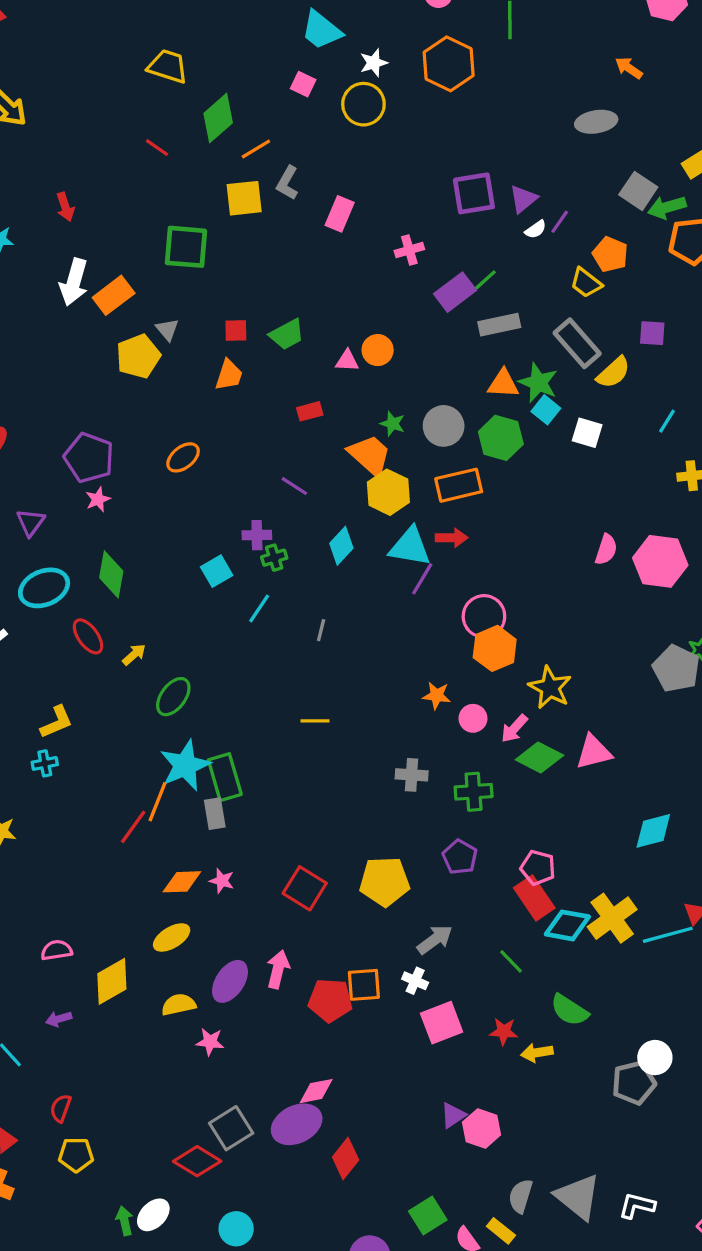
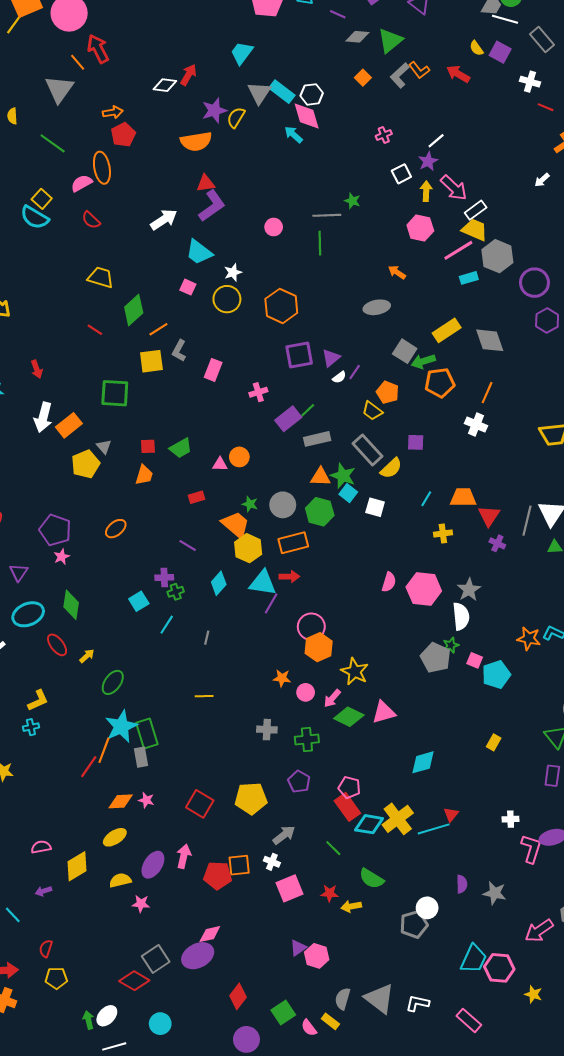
orange hexagon: (449, 64) -> (281, 306), moved
red diamond: (346, 1158) -> (238, 996), moved

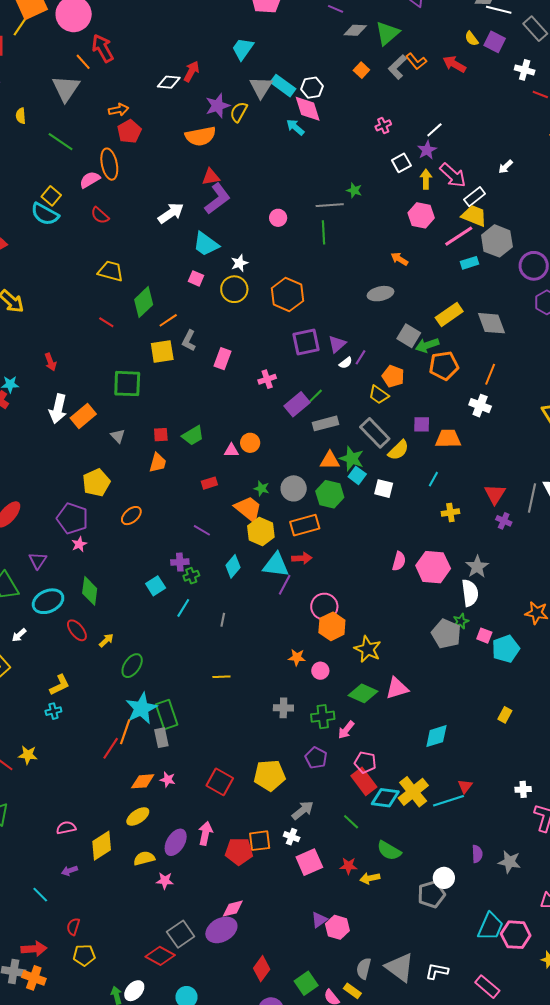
white arrow: (542, 180) -> (506, 167), moved
yellow pentagon: (86, 464) -> (96, 483), moved
orange trapezoid: (463, 497) -> (448, 439), moved
pink arrow: (332, 698) -> (346, 730), moved

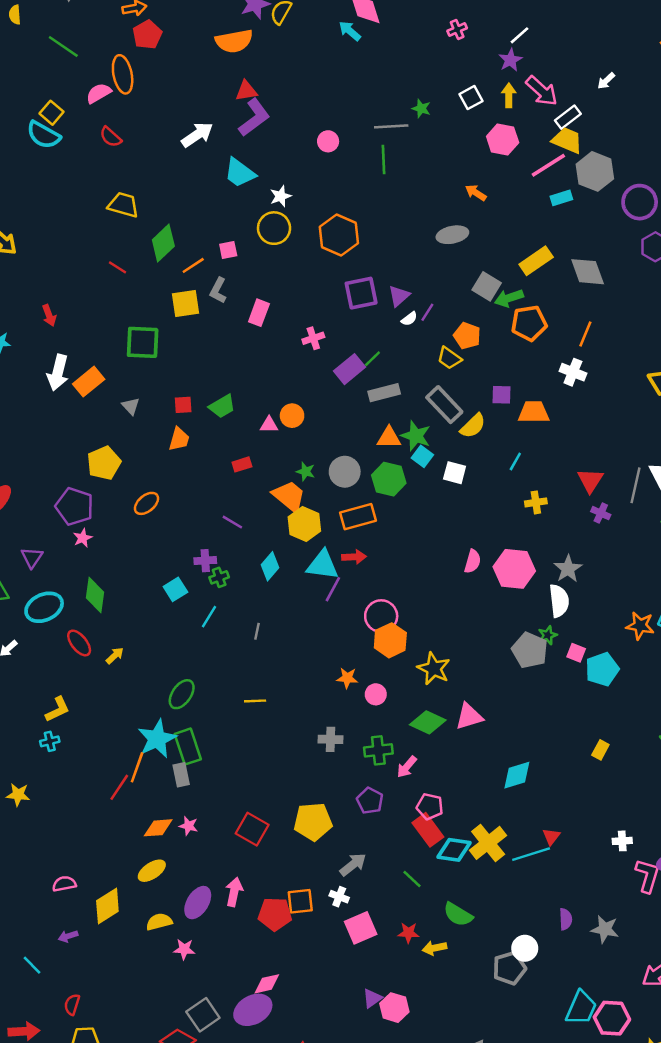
white square: (401, 163) -> (471, 98), moved
pink square: (196, 278) -> (228, 250), moved, turned -35
green ellipse: (132, 666) -> (182, 694), moved

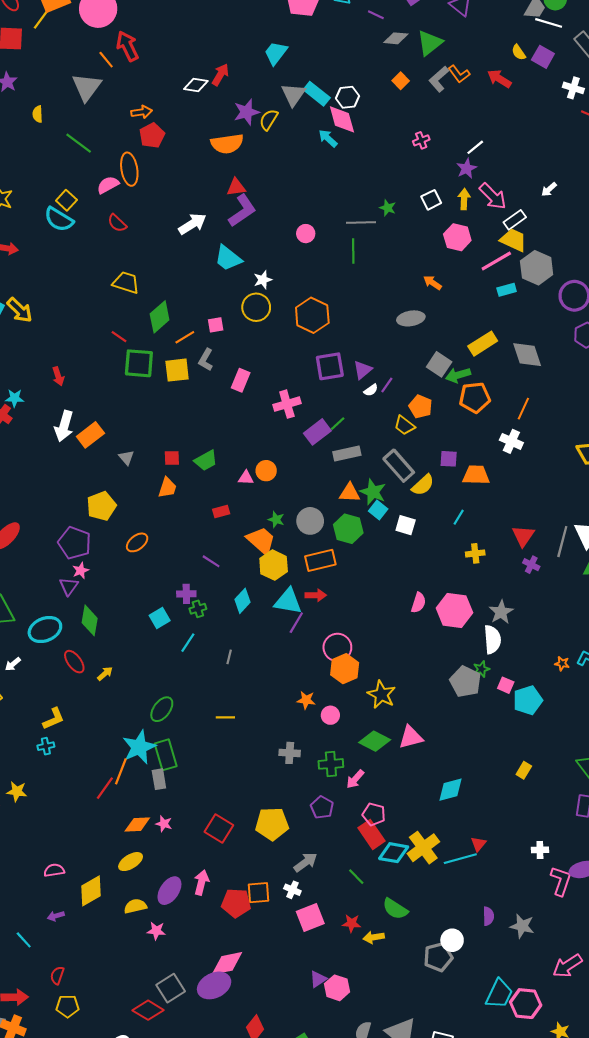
pink cross: (313, 338) -> (287, 404), size x1.4
green square: (143, 342) -> (139, 363), moved
purple triangle: (32, 557) -> (69, 586), moved
orange star: (640, 626) -> (562, 664), size x0.6
pink diamond: (267, 984) -> (227, 963), size x1.4

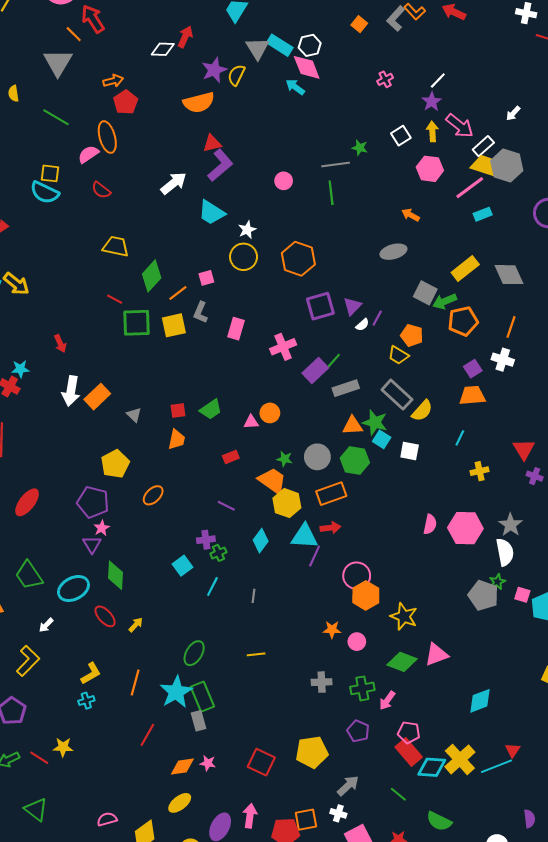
yellow square: (66, 200) -> (50, 173), turned -30
gray hexagon: (537, 268) -> (507, 166), moved
purple square: (449, 459) -> (473, 369), moved, turned -30
orange line: (121, 771) -> (135, 683), moved

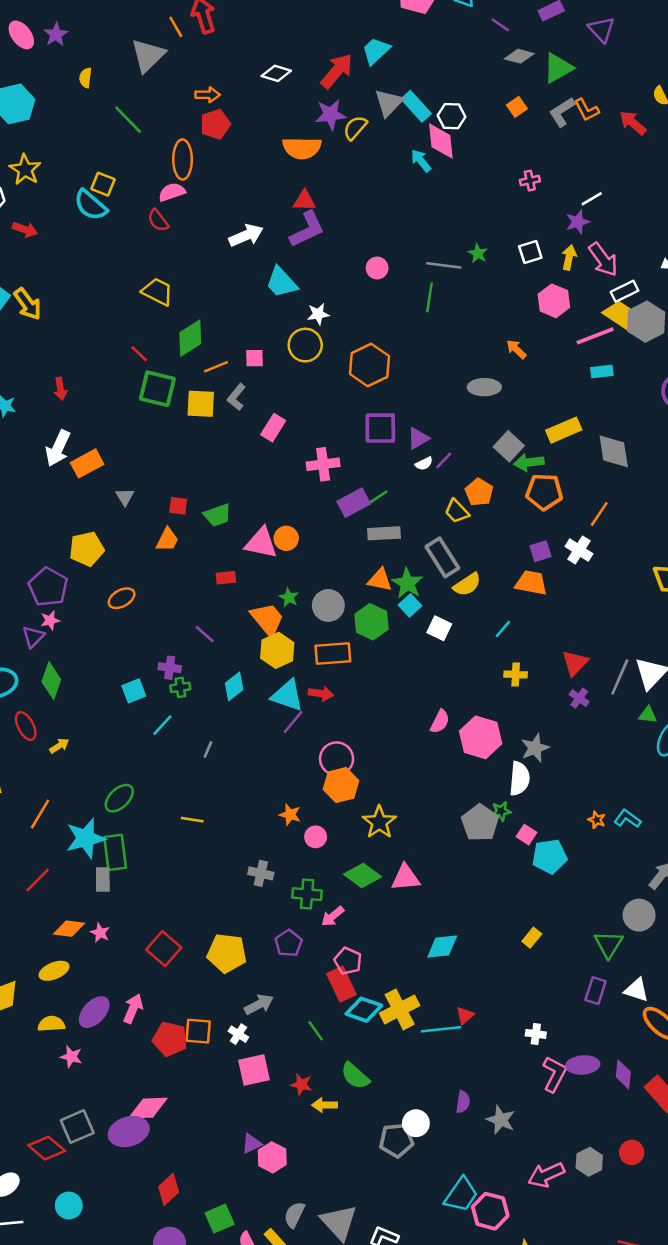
red arrow: (185, 37) -> (337, 71), moved, size x1.4
pink semicircle: (88, 154) -> (172, 192), moved
pink triangle: (251, 422) -> (261, 543), size x1.8

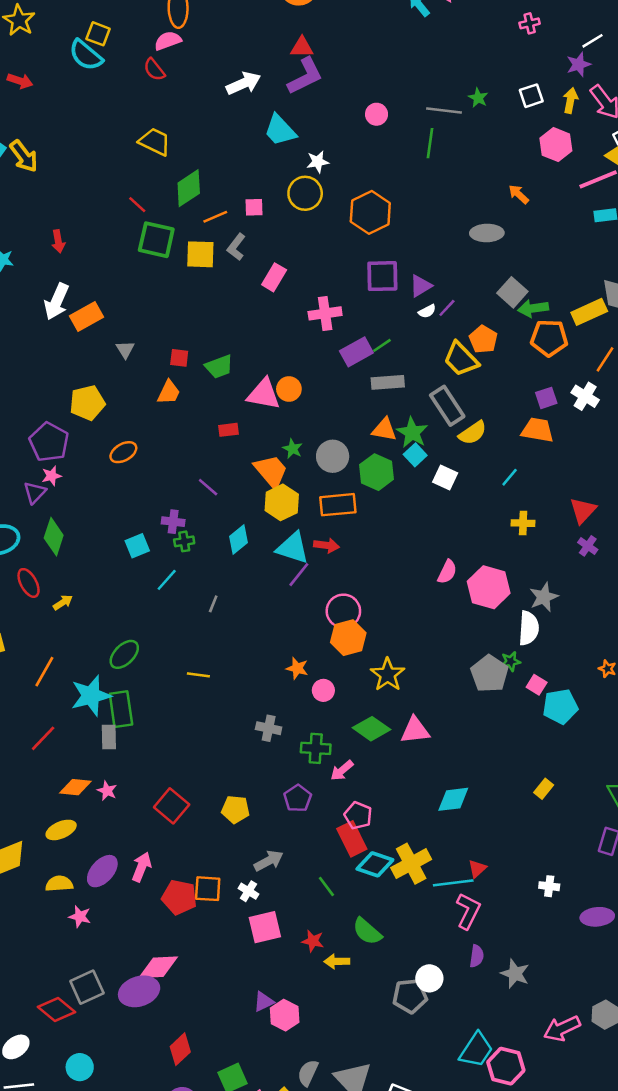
yellow rectangle: (564, 430) -> (589, 312), moved
yellow trapezoid: (457, 511) -> (461, 359), size x1.4
yellow pentagon: (227, 953) -> (235, 809), size x0.7
pink L-shape: (554, 1074) -> (468, 911), moved

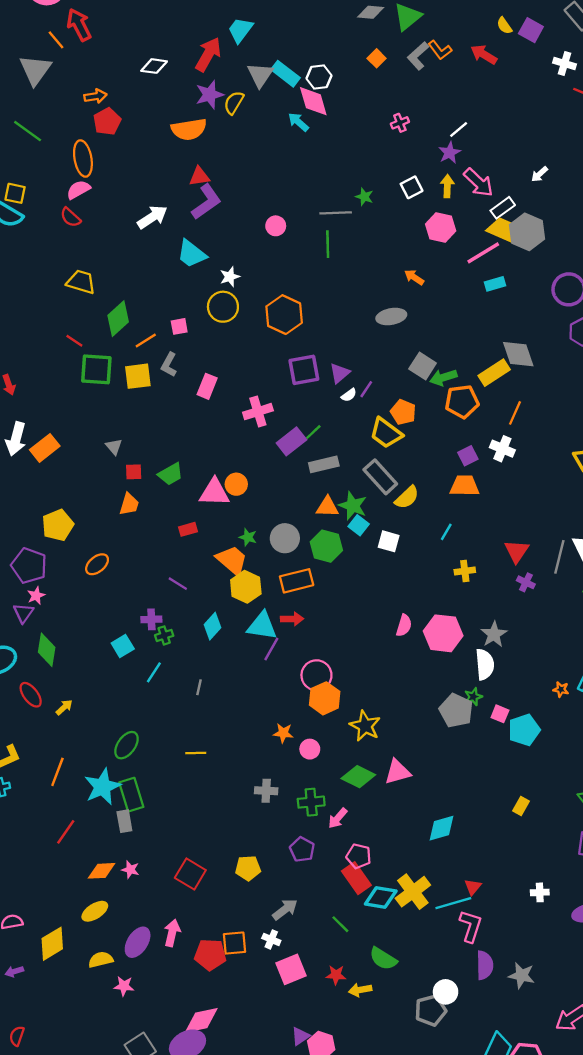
gray triangle: (125, 349) -> (114, 447), moved
purple semicircle: (477, 956) -> (485, 965), size x1.4

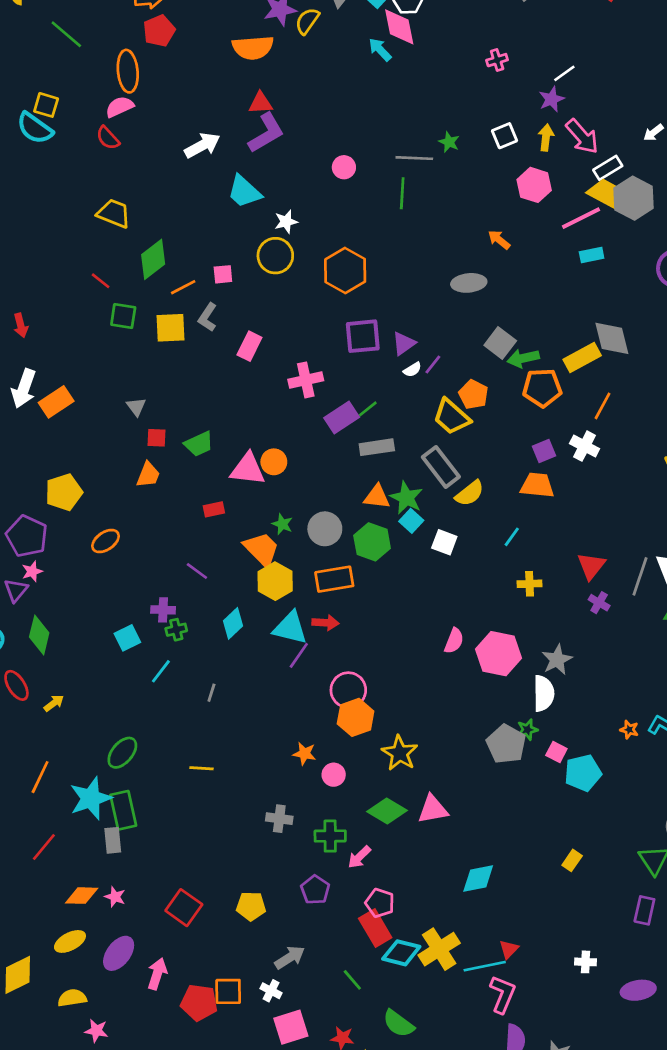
green square: (96, 369) -> (123, 316), size x0.7
purple ellipse: (138, 942) -> (119, 953), moved

